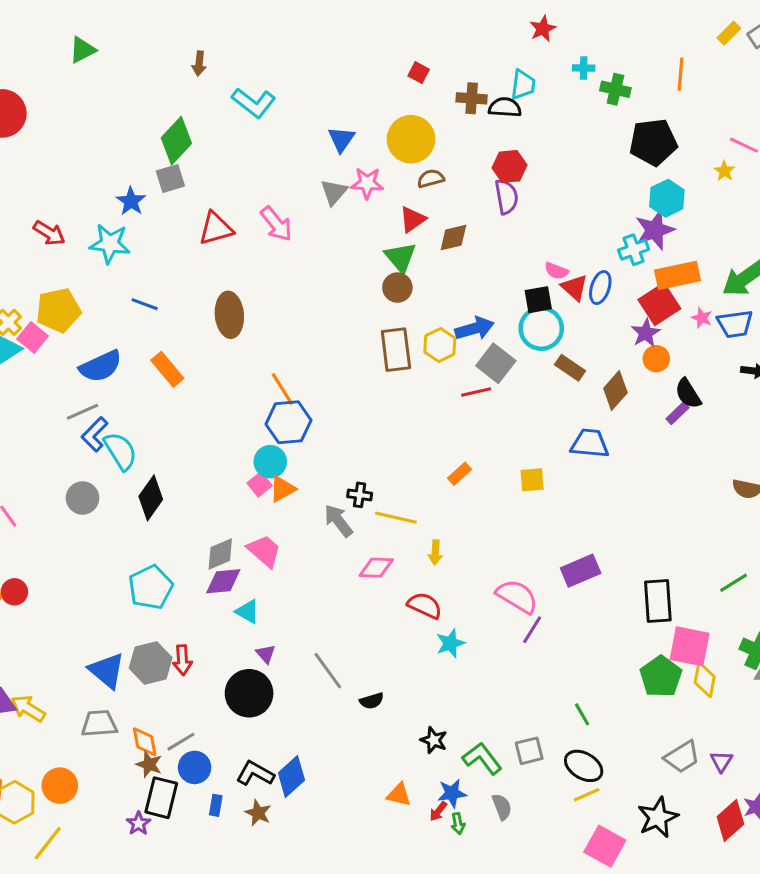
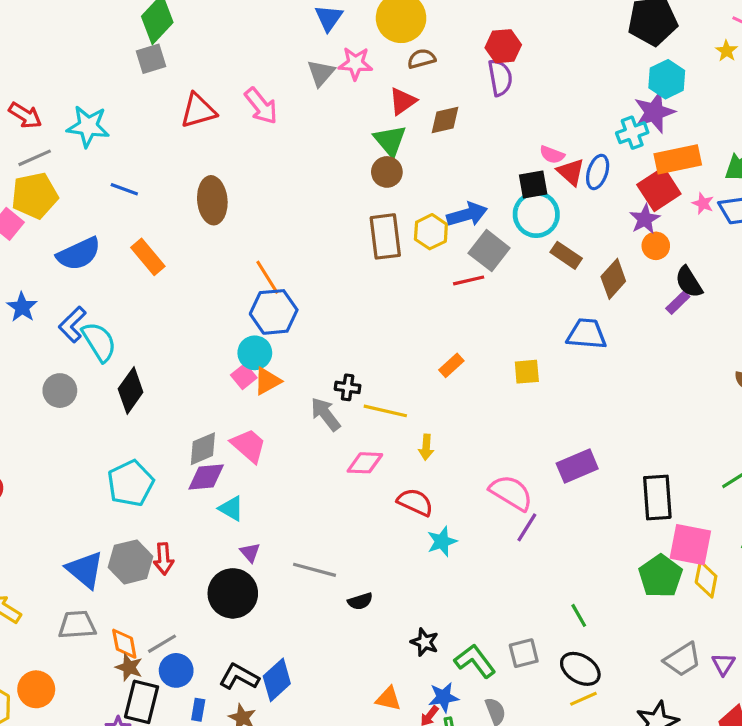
blue star: (131, 201) -> (22, 307), moved
gray line: (83, 412) -> (35, 158), moved
gray line: (328, 671) -> (315, 570), turned -39

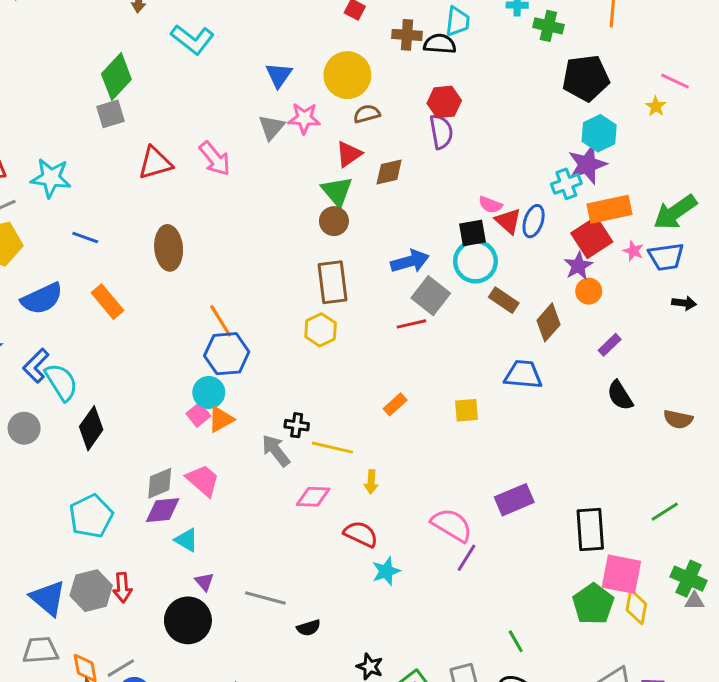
yellow hexagon: (431, 232) -> (321, 330), moved
black semicircle: (689, 282) -> (620, 395), moved

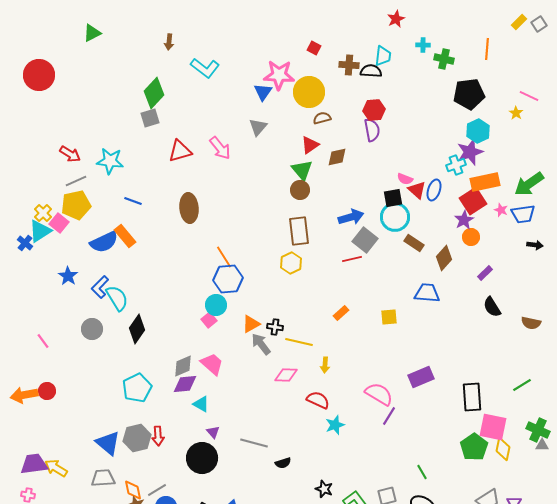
pink star: (304, 118) -> (279, 75), moved, size x1.4
orange rectangle: (108, 302) -> (125, 236), moved
orange triangle: (221, 419) -> (251, 324), moved

